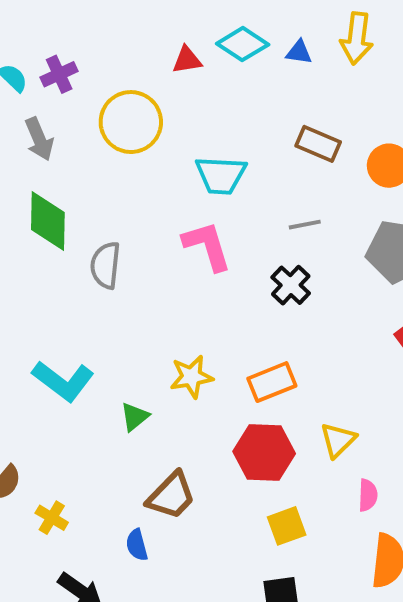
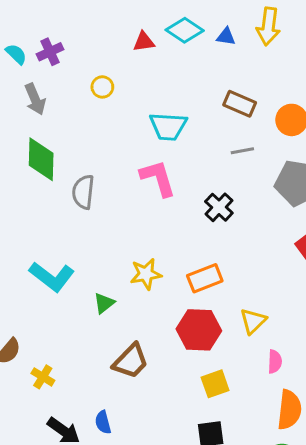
yellow circle: (131, 122) -> (102, 87), size x0.5
gray line: (305, 225) -> (242, 151), moved
blue semicircle: (137, 545) -> (103, 422), moved

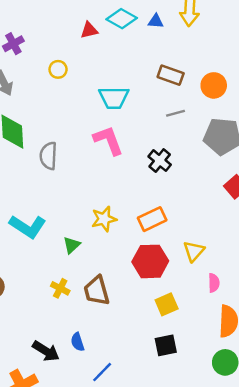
brown trapezoid: (131, 361) -> (97, 291), turned 124
yellow cross: (43, 377) -> (60, 288), moved

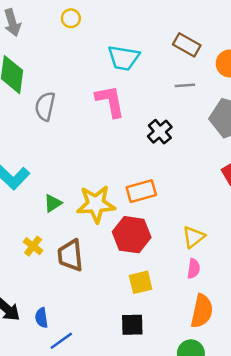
yellow star: (104, 219) -> (96, 204), moved, size x1.4
yellow triangle: (194, 251) -> (194, 237), moved
blue semicircle: (78, 342) -> (41, 318), moved

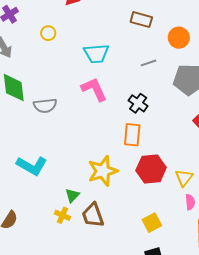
brown rectangle: (187, 45) -> (141, 20), moved
gray semicircle: (45, 106) -> (45, 106), turned -95
orange rectangle: (141, 191) -> (132, 135), moved, turned -55
green triangle: (53, 203) -> (72, 195), moved
red hexagon: (132, 235) -> (151, 169), moved

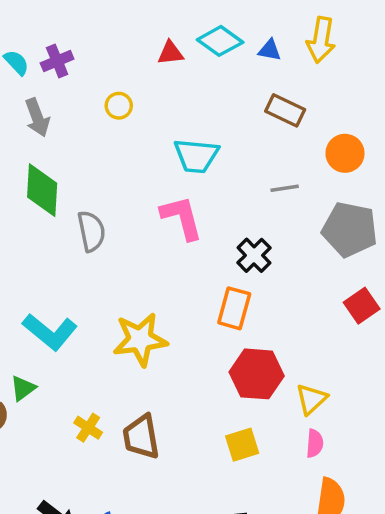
gray semicircle: (45, 106) -> (91, 231), turned -105
yellow star: (103, 171) -> (140, 339), moved
green triangle: (72, 195) -> (23, 388), moved
yellow square: (152, 223) -> (242, 445), moved

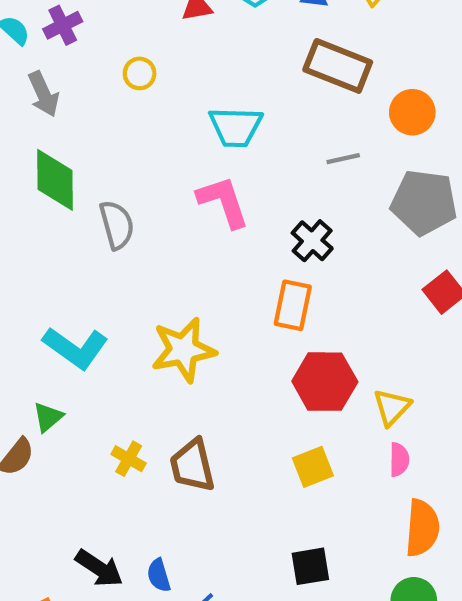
brown rectangle: (285, 110) -> (338, 66), size x1.4

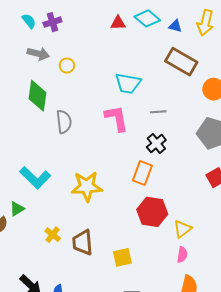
yellow circle: (140, 73) -> (67, 66), moved
gray arrow: (44, 94) -> (38, 54), turned -60
gray line: (343, 159) -> (158, 112), moved
yellow square: (313, 467) -> (122, 257), moved

